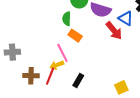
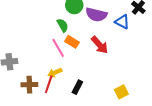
green semicircle: (67, 19) -> (63, 25), turned 152
red arrow: (114, 31) -> (100, 45), moved
pink line: (62, 53) -> (58, 48), moved

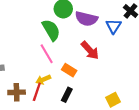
blue triangle: (122, 22) -> (114, 26), turned 35
green semicircle: (63, 25) -> (51, 30), size x1.5
orange rectangle: (72, 42) -> (69, 70), moved

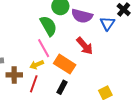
orange rectangle: (69, 70) -> (65, 64), size x1.5
yellow arrow: (43, 80) -> (37, 65), moved
brown cross: (17, 92) -> (14, 75), moved

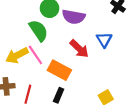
blue triangle: (107, 23) -> (104, 40), moved
yellow arrow: (37, 65) -> (17, 55), moved, size x1.5

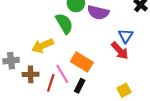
red arrow: (79, 49) -> (120, 51), moved
pink line: (35, 55) -> (62, 74), moved

